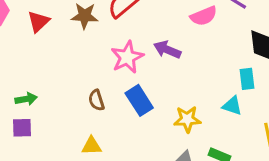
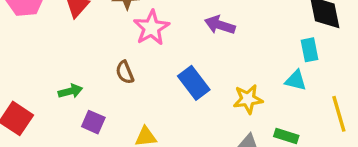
pink star: (127, 57) -> (151, 28), moved
brown semicircle: (96, 100) -> (125, 72), moved
purple square: (22, 128) -> (93, 122), moved, turned 30

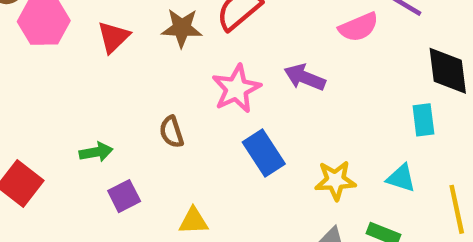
pink star: (151, 28) -> (236, 89), moved
cyan triangle: (296, 80) -> (401, 178), moved
purple square: (93, 122) -> (124, 196), turned 35

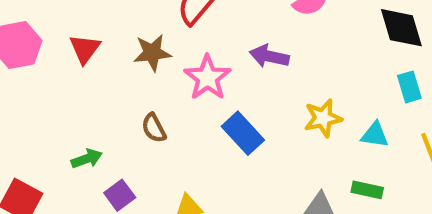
brown star: (182, 28) -> (152, 53), moved
cyan rectangle: (423, 120) -> (409, 87), moved
yellow star: (335, 180) -> (323, 118), moved

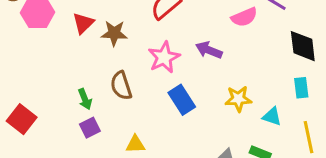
brown star: (152, 53) -> (114, 33), moved
brown semicircle: (154, 128) -> (121, 86), size x1.4
green arrow: (87, 159) -> (85, 99), moved, turned 78

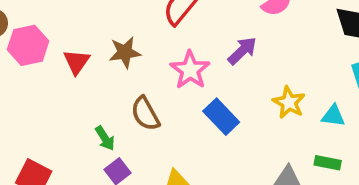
red triangle: (83, 23) -> (77, 62), moved
purple arrow: (209, 50) -> (242, 51), turned 125
yellow star: (238, 99) -> (289, 102), turned -30

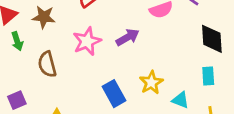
blue rectangle: (221, 117) -> (114, 94), moved
green arrow: (105, 138) -> (17, 41), moved

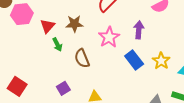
purple arrow: (128, 37) -> (139, 30), turned -48
blue rectangle: (114, 94) -> (134, 60), moved

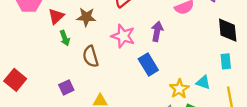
pink star: (109, 37) -> (123, 36), turned -30
yellow star: (161, 61) -> (179, 89), moved

